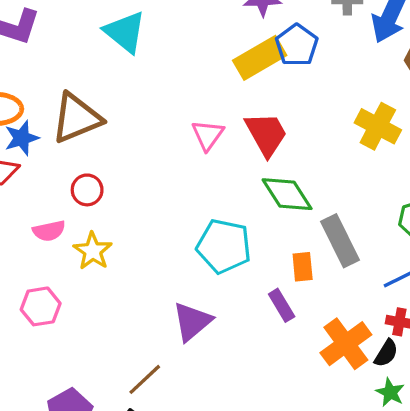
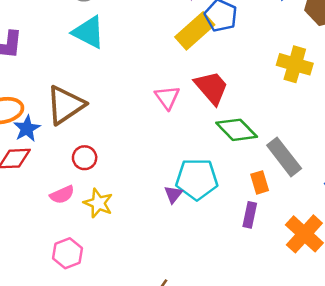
purple rectangle: (282, 305) -> (250, 215), turned 55
purple triangle: (192, 322) -> (173, 194), moved, size x0.6

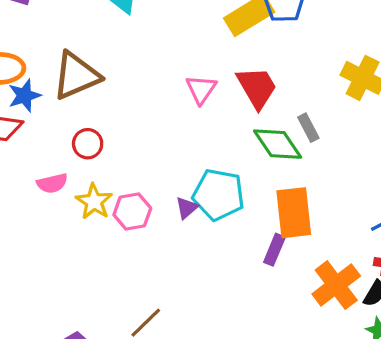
gray rectangle: (284, 157) -> (308, 128), moved, size x0.6
orange rectangle: (260, 182) -> (294, 213), size x1.8
pink hexagon: (67, 253) -> (132, 212), moved

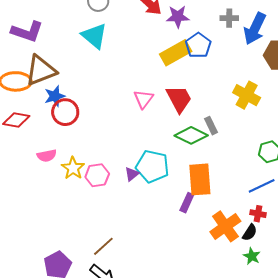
brown triangle: (76, 76) -> (41, 70), moved
blue star: (24, 96) -> (55, 96), moved
red circle: (88, 144) -> (65, 112), moved, size x1.4
green diamond: (278, 144) -> (191, 135), turned -32

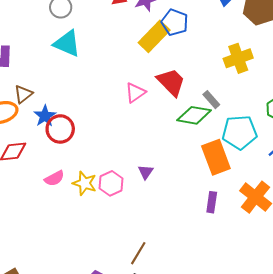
brown triangle: (41, 70) -> (23, 94), size x0.6
yellow cross: (247, 95) -> (238, 58), turned -32
pink triangle: (144, 99) -> (135, 93), turned 35
cyan pentagon: (152, 166) -> (239, 132), moved
purple rectangle: (187, 203) -> (212, 202), moved

